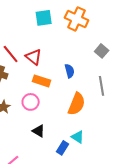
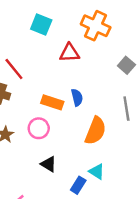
cyan square: (44, 18) -> (41, 24), moved, turned 30
red triangle: (34, 57) -> (70, 53), moved, turned -42
blue semicircle: (70, 71) -> (77, 97), moved

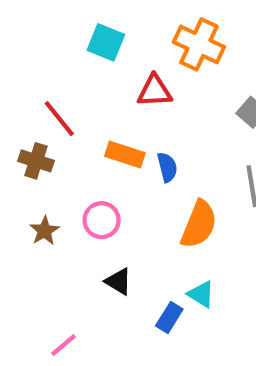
orange rectangle: (52, 102) -> (125, 155), moved

